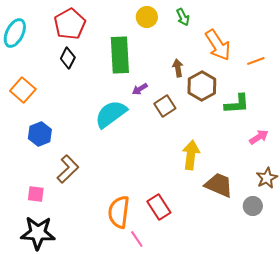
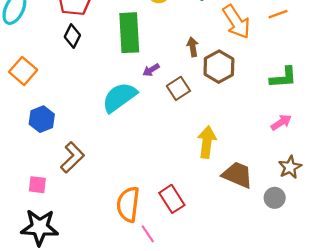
orange line: (256, 61) -> (278, 14), moved
green L-shape: (237, 104) -> (283, 78), moved

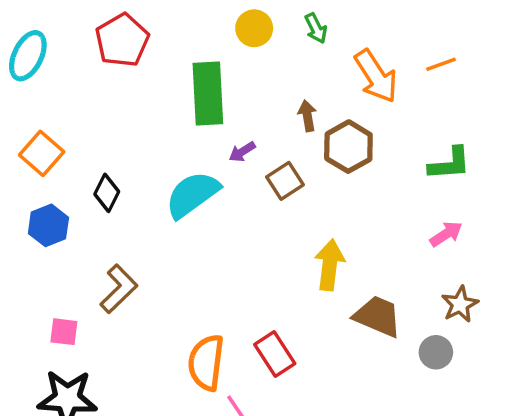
black diamond: (72, 36) -> (107, 193), moved
blue hexagon: (42, 119) -> (48, 225), moved

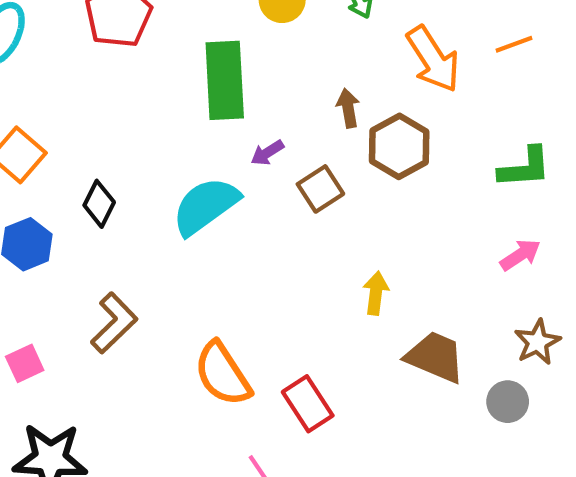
yellow arrow: (330, 265) -> (376, 293), size x0.7
pink square: (64, 332) -> (25, 363), moved, turned -32
orange semicircle: (206, 363) -> (223, 374), moved, turned -40

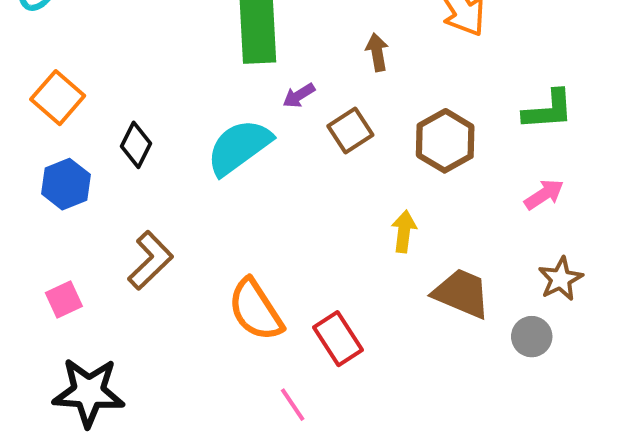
brown hexagon: (399, 146) -> (445, 141), moved

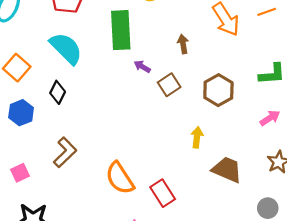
purple arrow: (299, 95) -> (142, 67), turned 63
cyan semicircle: (239, 147) -> (66, 48), moved, turned 81
gray circle: (532, 337) -> (268, 208), moved

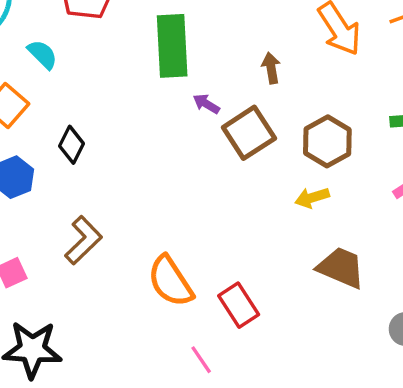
cyan semicircle: (66, 48) -> (42, 54), moved, size x0.6
brown square: (169, 85) -> (249, 133), size x1.4
yellow arrow: (197, 137) -> (312, 198), moved, turned -114

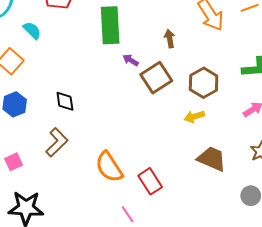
black diamond: (71, 145) -> (65, 101), moved, turned -35

